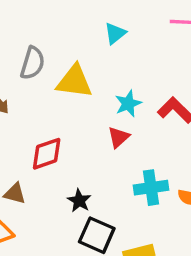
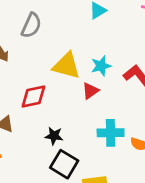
yellow triangle: (74, 81) -> (66, 66), moved
black star: (79, 201) -> (54, 136), turned -30

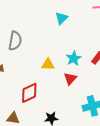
yellow triangle: (66, 66) -> (48, 64), size x0.6

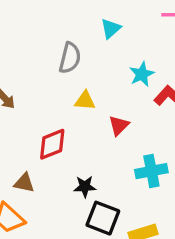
gray semicircle: (15, 41) -> (70, 58), moved
cyan star: (74, 58) -> (142, 74), moved

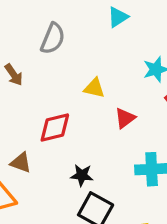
cyan triangle: (111, 29) -> (118, 17), moved
gray semicircle: (70, 58) -> (53, 38), moved

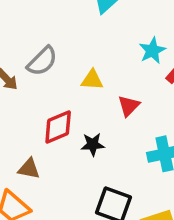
gray semicircle: (53, 38) -> (42, 61), moved, turned 32
black star: (82, 175) -> (93, 144), moved

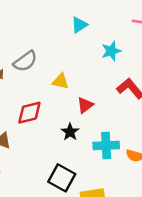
cyan star: (152, 51) -> (111, 51), moved
black star: (93, 144) -> (70, 132), moved, turned 30

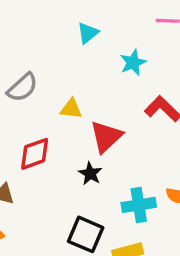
red triangle: (85, 105) -> (106, 137), size x1.5
cyan cross: (106, 146) -> (139, 205), moved

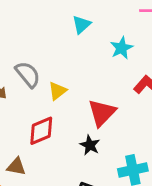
gray semicircle: (22, 88) -> (28, 74), turned -84
yellow triangle: (71, 109) -> (57, 91), moved, turned -42

